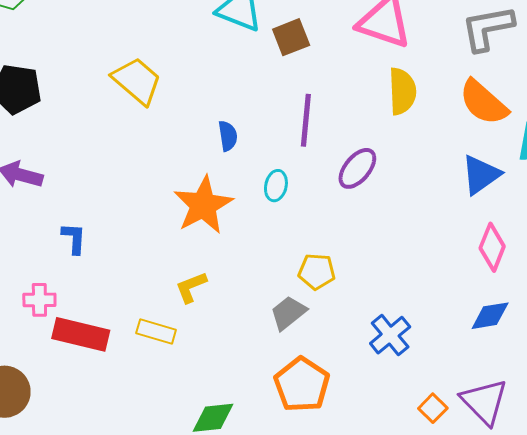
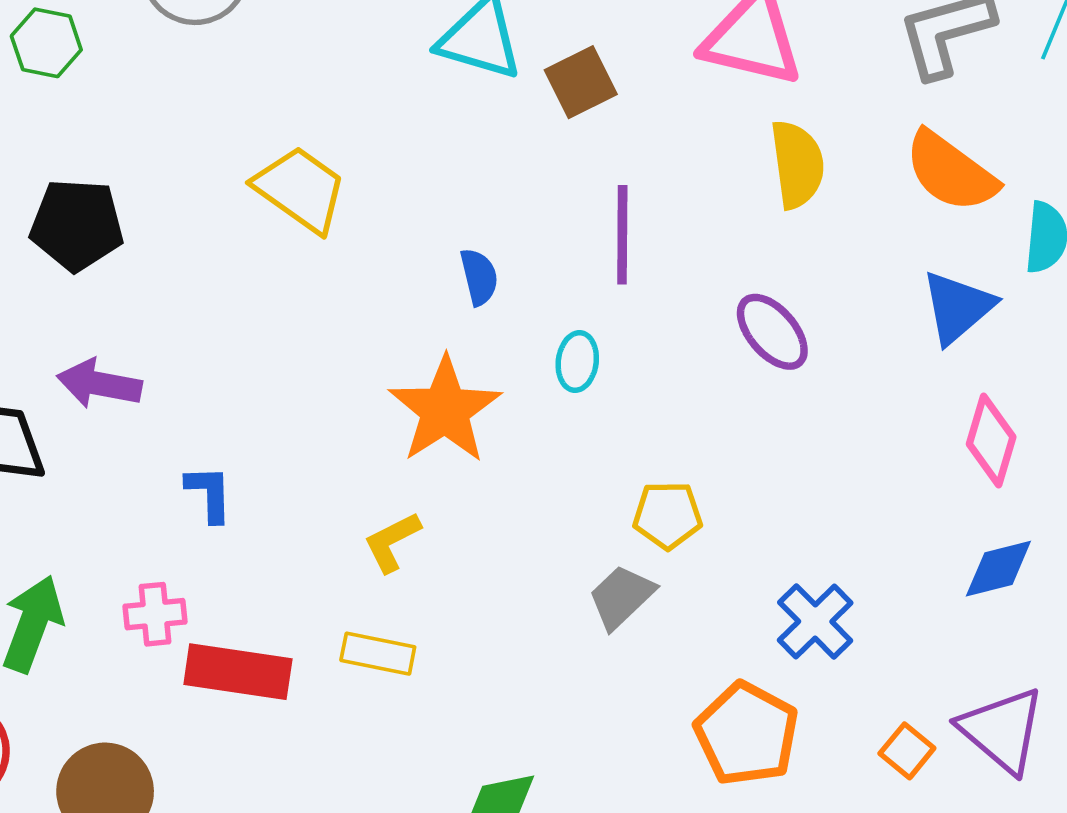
purple ellipse: (357, 168) -> (772, 332), moved, turned -75
yellow L-shape: (191, 287) -> (392, 542), moved
orange pentagon: (302, 385) -> (747, 734), moved

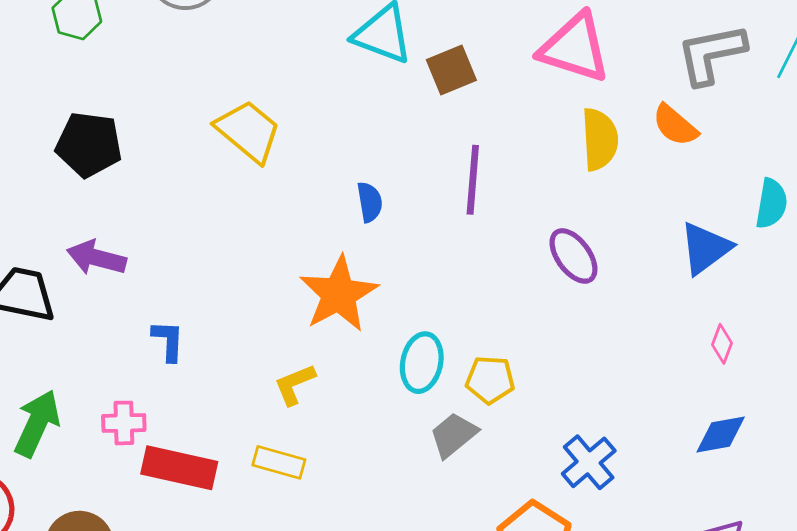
orange semicircle: (951, 172) -> (675, 125), moved, size x0.7
cyan ellipse: (577, 362) -> (422, 363), moved, size x1.4
pink diamond: (991, 441) -> (722, 344), size x0.6

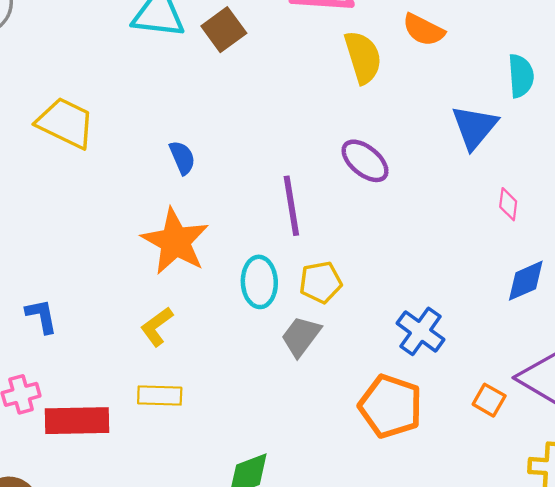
purple line: (473, 180) -> (291, 206), moved

